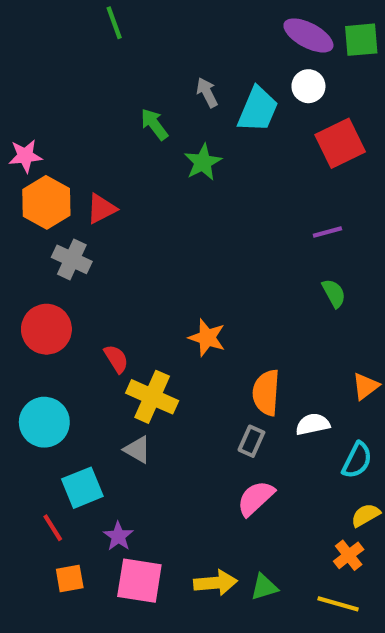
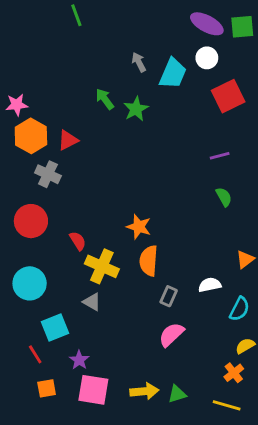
green arrow: (154, 124) -> (105, 99), moved
orange semicircle: (266, 393) -> (149, 261), moved

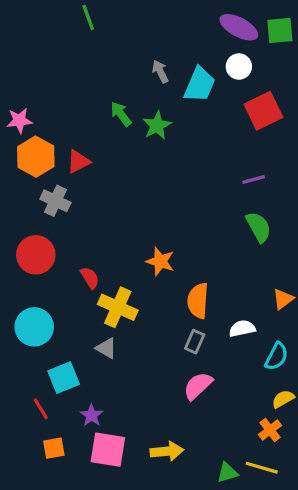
green semicircle: (224, 197) -> (259, 227), size x1.4
orange semicircle: (149, 261) -> (198, 301), moved
green triangle: (177, 394) -> (227, 473), moved

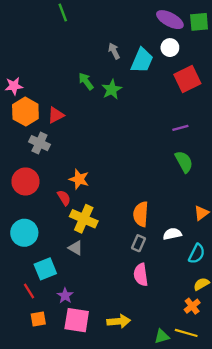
orange star: (160, 261) -> (79, 179), moved
pink semicircle: (198, 386) -> (141, 275), turned -55

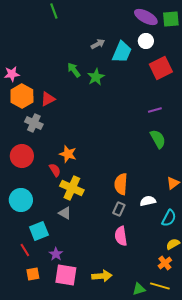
gray arrow: (114, 51) -> (98, 44), turned 88

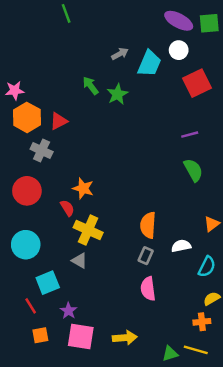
orange cross: (165, 263) -> (202, 322), turned 32

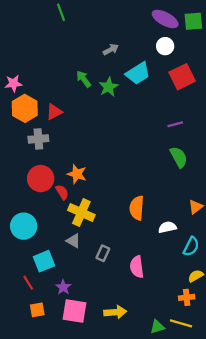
cyan trapezoid: (149, 64) -> (138, 73), moved, turned 35
gray cross: (42, 150) -> (38, 139), turned -30
red circle: (27, 191) -> (41, 179), moved
gray rectangle: (146, 256) -> (103, 253), moved

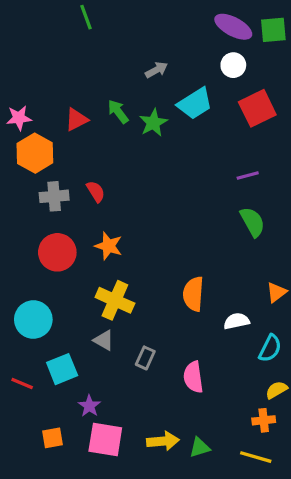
red triangle: (54, 112) -> (77, 120), moved
red semicircle: (62, 192) -> (96, 192), moved
red line: (28, 283) -> (22, 383), moved, turned -35
green triangle: (157, 327) -> (200, 447), moved

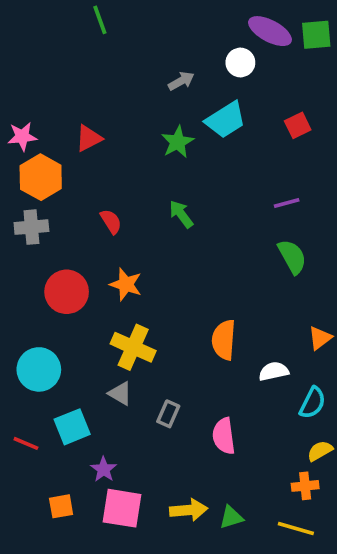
white circle: (233, 65) -> (240, 62), moved
red square: (257, 108) -> (298, 125), size x0.6
green arrow: (118, 112) -> (181, 214), moved
gray cross: (54, 196) -> (31, 227), moved

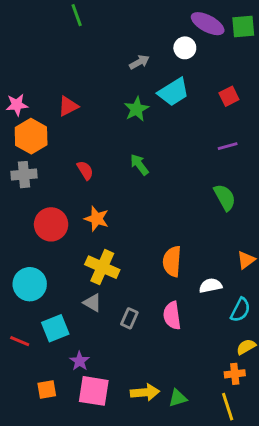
purple line: (287, 203) -> (228, 146), moved
pink semicircle: (224, 436) -> (172, 315), moved
yellow line: (296, 528) -> (228, 407), turned 56

